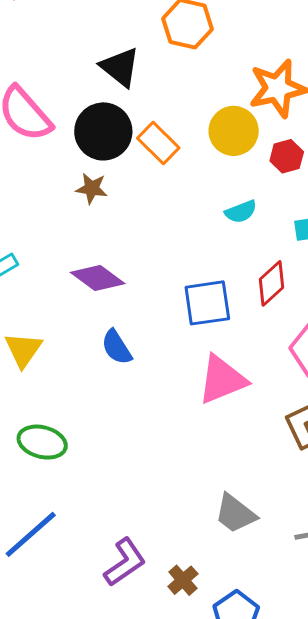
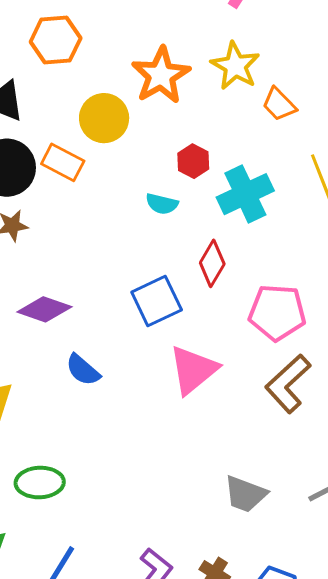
yellow circle: (234, 131) -> (104, 118), moved
red hexagon: (287, 156) -> (193, 161), moved
cyan semicircle: (241, 212) -> (162, 204), turned 52

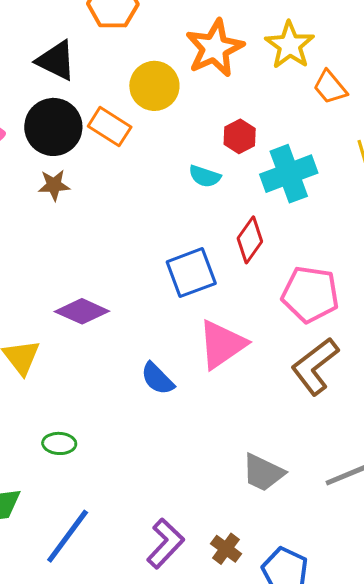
purple diamond: (44, 309) -> (82, 311), moved
blue semicircle: (83, 370) -> (157, 379), moved
green ellipse: (40, 483) -> (59, 443), size x0.7

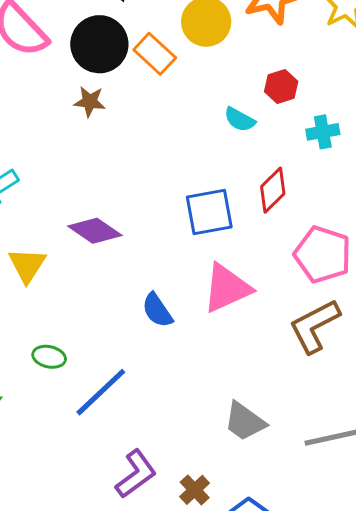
cyan cross: (289, 174) -> (323, 132), size x0.6
blue line: (68, 536) -> (101, 392), moved

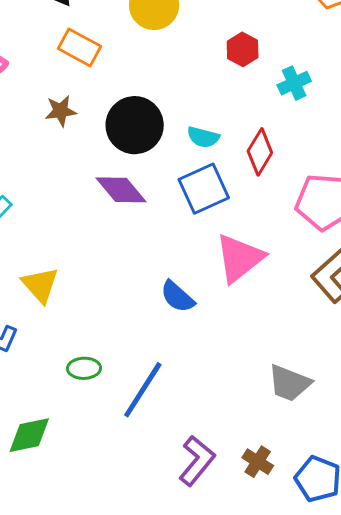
black circle: (99, 44) -> (135, 125), moved
orange rectangle: (155, 54) -> (80, 47), moved
cyan semicircle: (240, 120) -> (203, 137), moved
purple diamond: (95, 231) -> (121, 190), moved, turned 30

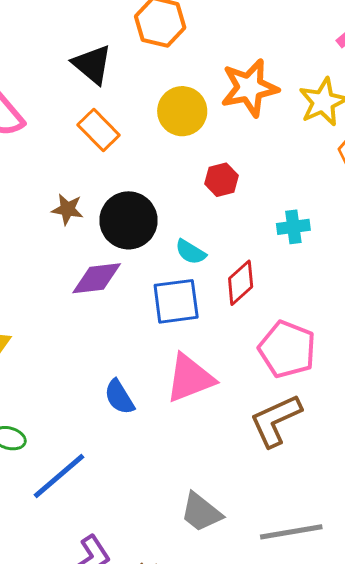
red hexagon: (243, 49) -> (222, 180), moved
brown star: (61, 111) -> (67, 209), moved
purple diamond: (121, 190) -> (97, 278), turned -74

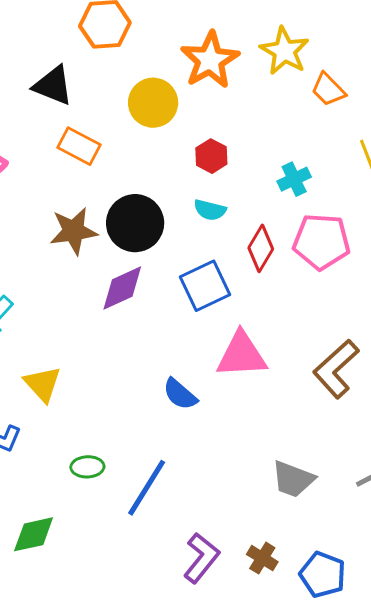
brown star: (67, 209) -> (74, 231), size x1.5
cyan semicircle: (191, 252) -> (210, 210), moved
pink pentagon: (287, 349) -> (321, 242), moved
pink triangle: (190, 378) -> (242, 355), turned 36

